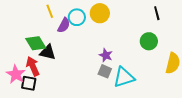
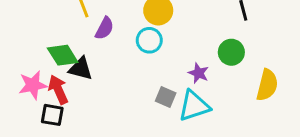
cyan circle: (77, 17) -> (149, 40), moved
purple star: (106, 55) -> (199, 73), moved
pink star: (16, 74) -> (33, 85), moved, turned 30

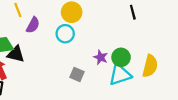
green circle: (231, 52) -> (121, 57), moved
cyan triangle: (194, 106) -> (120, 75), moved

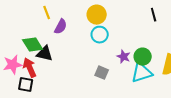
cyan circle: (65, 34) -> (100, 35), moved

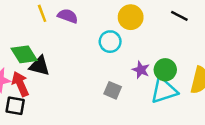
yellow circle: (97, 15) -> (131, 17), moved
black line: (154, 15) -> (179, 16), turned -48
purple semicircle: (61, 27) -> (68, 16), moved, turned -98

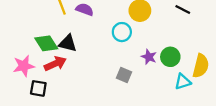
black triangle: (40, 66) -> (68, 43), moved
red arrow: (20, 84) -> (55, 64), moved, turned 90
cyan triangle: (164, 90) -> (183, 82), moved, size x0.7

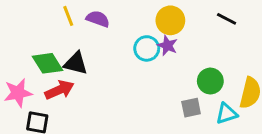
purple star: (149, 57) -> (167, 46), moved
gray square: (124, 75) -> (191, 108), moved, turned -35

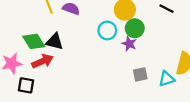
purple star: (167, 46) -> (129, 44), moved
green circle: (210, 81) -> (135, 28), moved

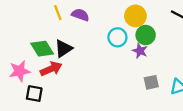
black triangle: (55, 41) -> (63, 49), turned -48

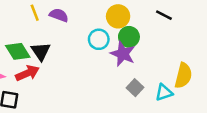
black triangle: (63, 49) -> (41, 51), turned -30
purple star: (140, 51) -> (123, 54), size x1.5
gray square: (151, 82) -> (135, 88), turned -35

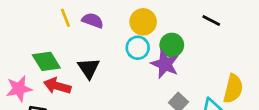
yellow circle: (118, 16) -> (143, 22), moved
black triangle: (41, 51) -> (89, 68), moved
red arrow: (27, 73) -> (57, 86), turned -140

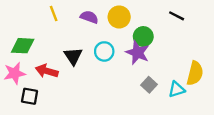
purple semicircle: (93, 20) -> (89, 17), moved
cyan circle: (138, 48) -> (104, 51), moved
green diamond: (46, 61) -> (23, 46), moved, turned -55

